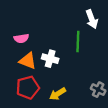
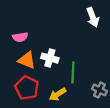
green line: (78, 42) -> (73, 72), moved
red pentagon: (28, 87) -> (27, 88), turned -30

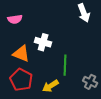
pink semicircle: (20, 37) -> (15, 19), moved
white cross: (50, 58) -> (43, 42), moved

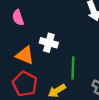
pink semicircle: (15, 19) -> (18, 18), turned 80

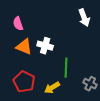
orange triangle: (25, 55) -> (24, 47), moved

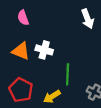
pink semicircle: (18, 24) -> (23, 18), moved

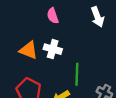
pink semicircle: (23, 18) -> (53, 16), moved

